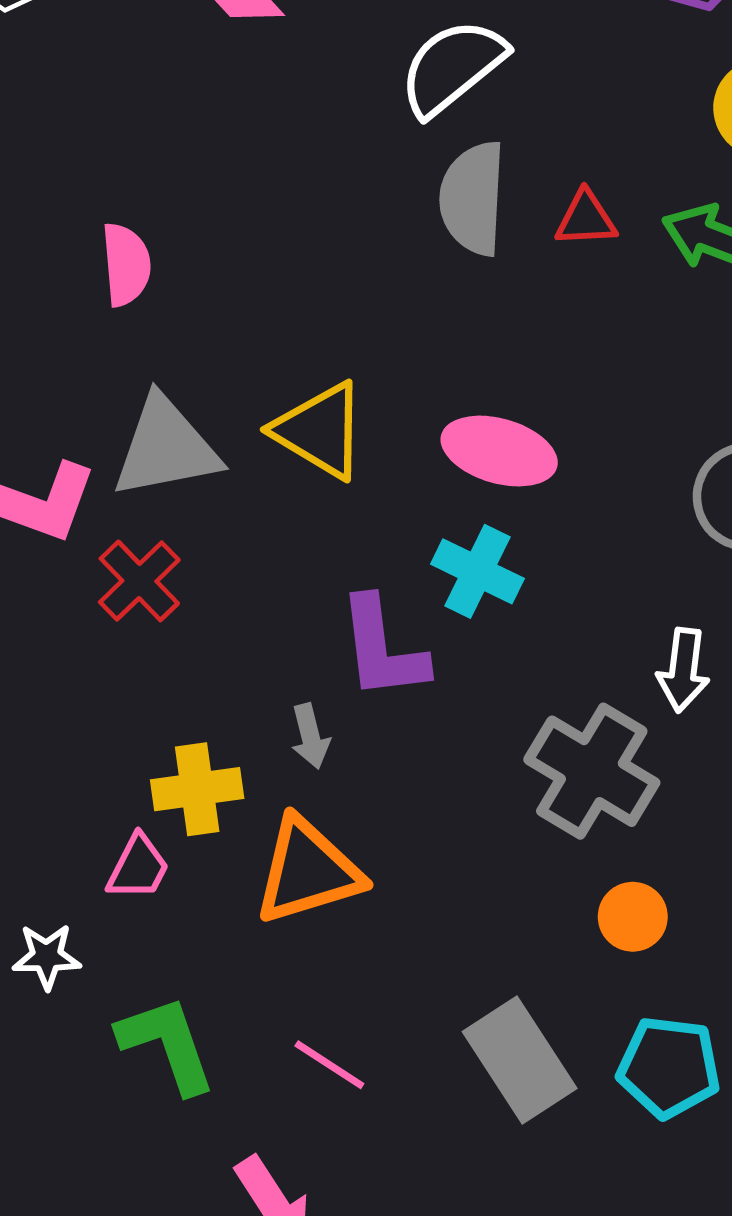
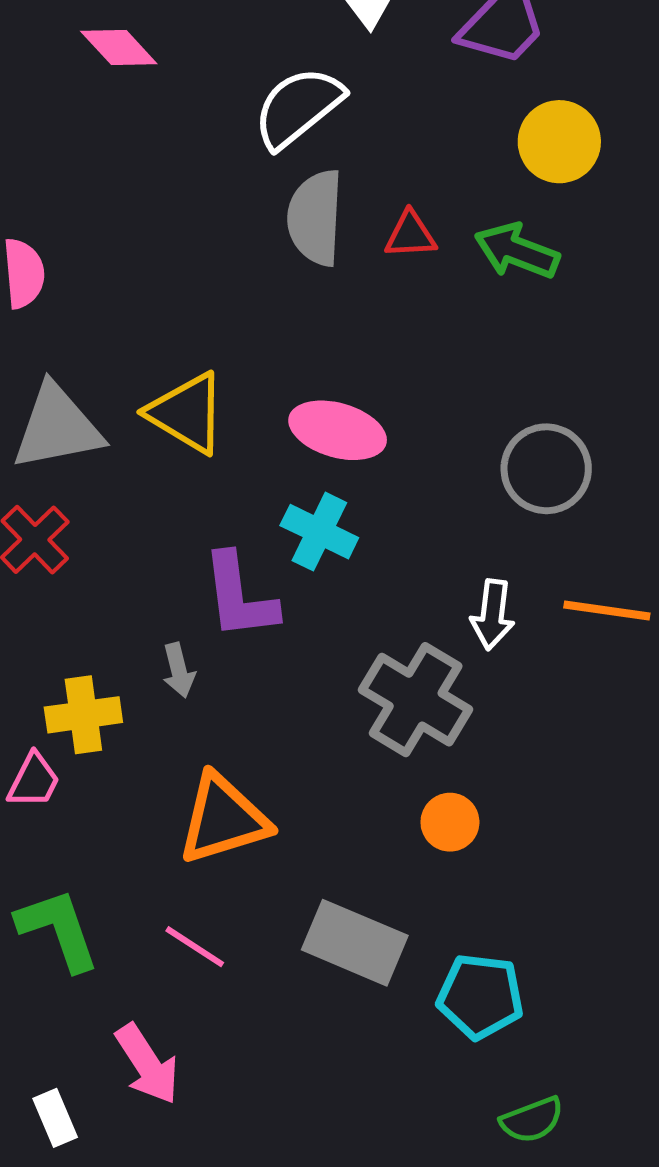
orange triangle: (308, 871) -> (223, 819), moved
gray rectangle: (520, 1060) -> (355, 943), turned -34
cyan pentagon: (669, 1067) -> (480, 996), moved

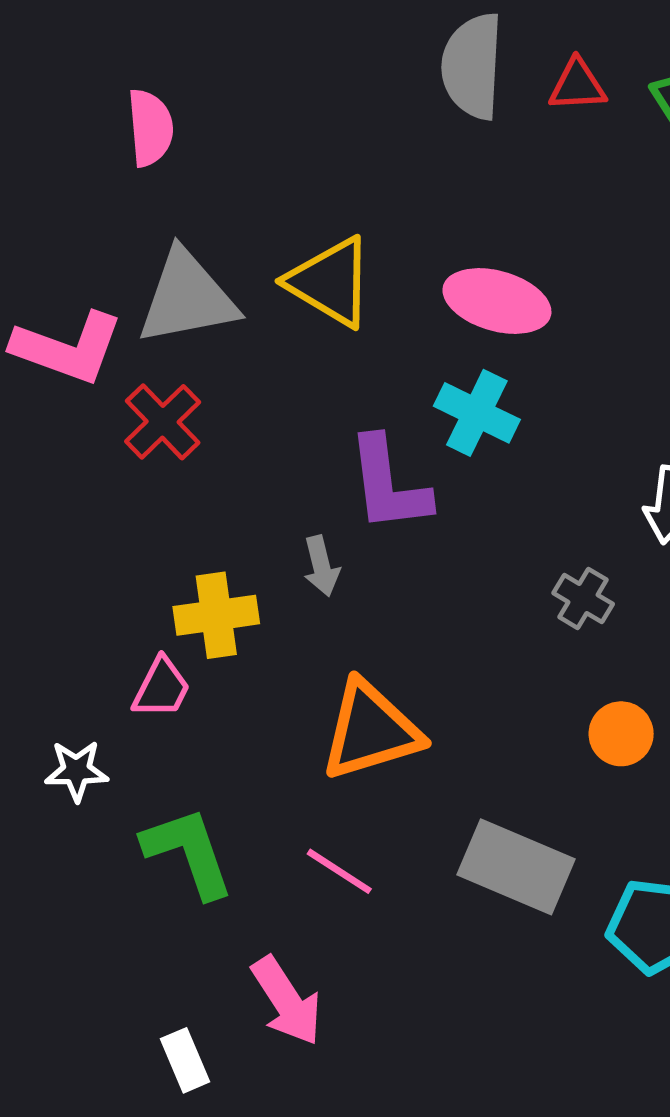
gray cross: (416, 700) -> (583, 598), size x0.5

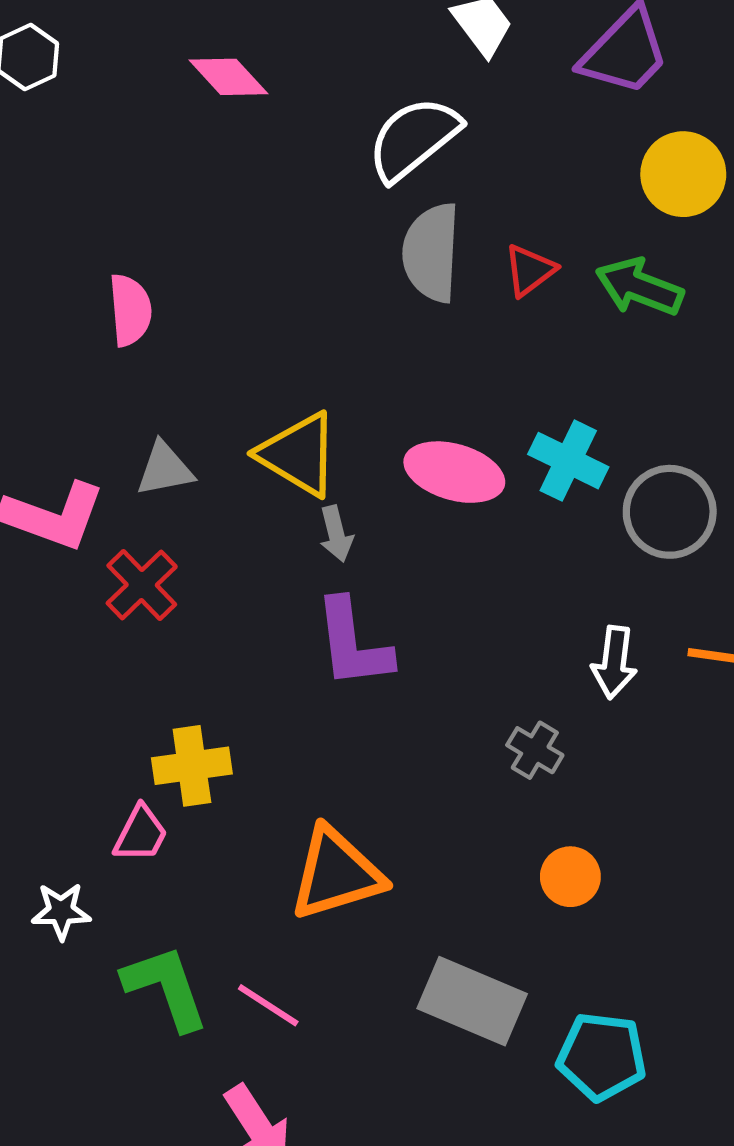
red triangle: (577, 85) -> (530, 270), turned -34
gray triangle: (187, 298) -> (165, 469), size x0.6
cyan cross: (477, 413) -> (568, 461), moved
gray arrow: (321, 566) -> (336, 534), moved
pink line: (339, 871) -> (268, 1005), moved

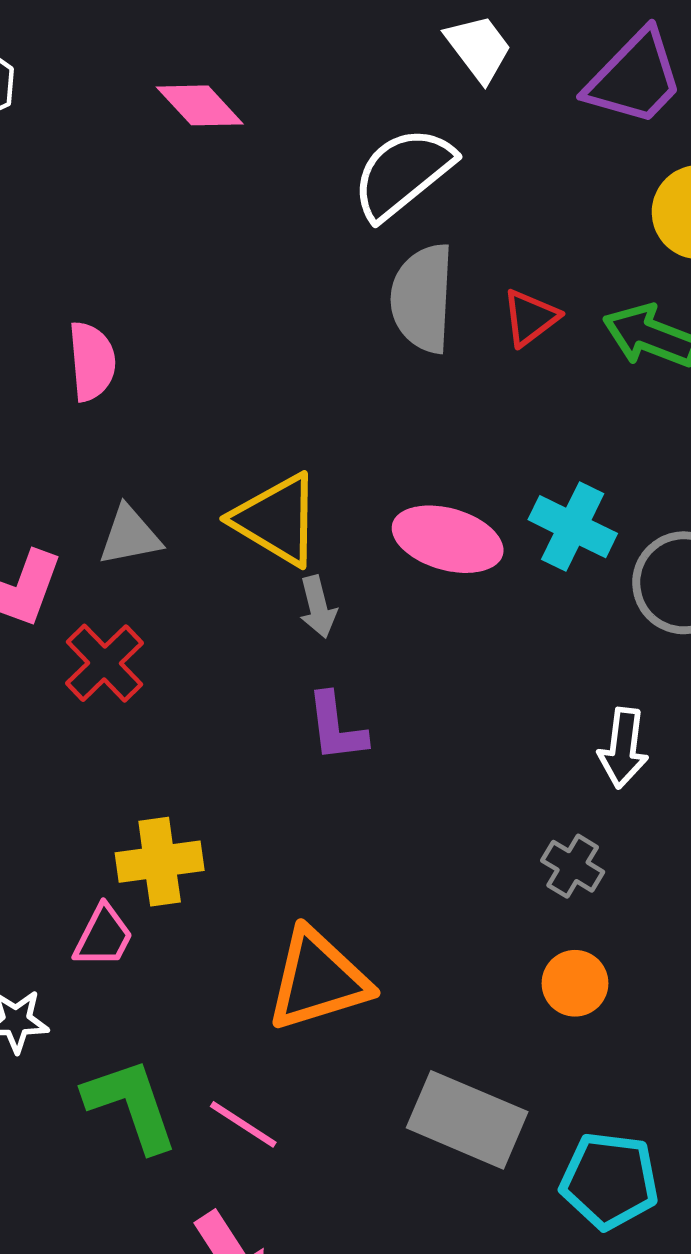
purple L-shape: (353, 644) -> (336, 727), size x0.7
gray cross: (535, 750) -> (573, 866), moved

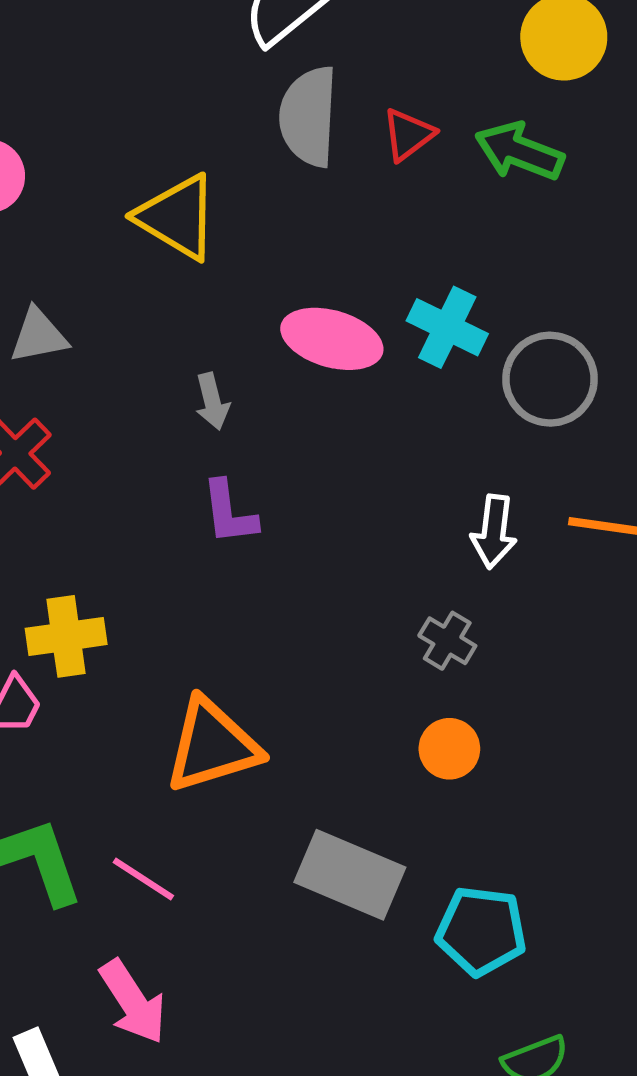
yellow triangle: (277, 520) -> (177, 217), moved

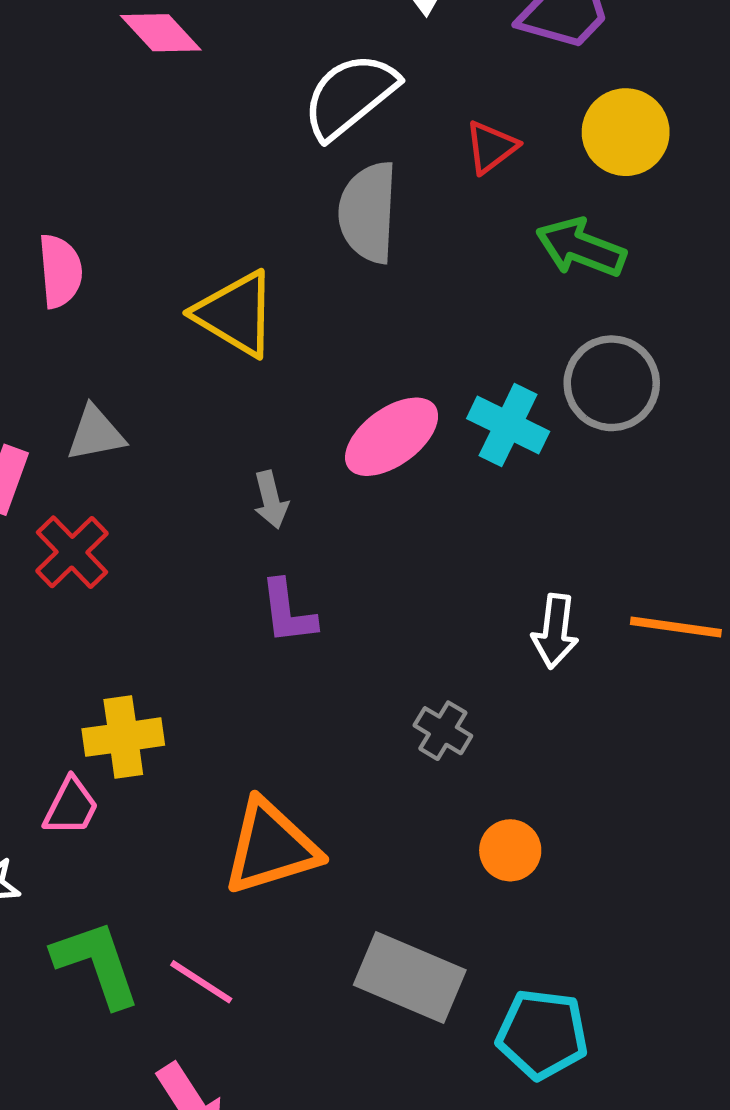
red triangle: (408, 134) -> (491, 147), moved
pink ellipse: (332, 339) -> (392, 437), turned -52
gray circle: (550, 379) -> (612, 383), moved
gray cross: (447, 641) -> (443, 731), moved

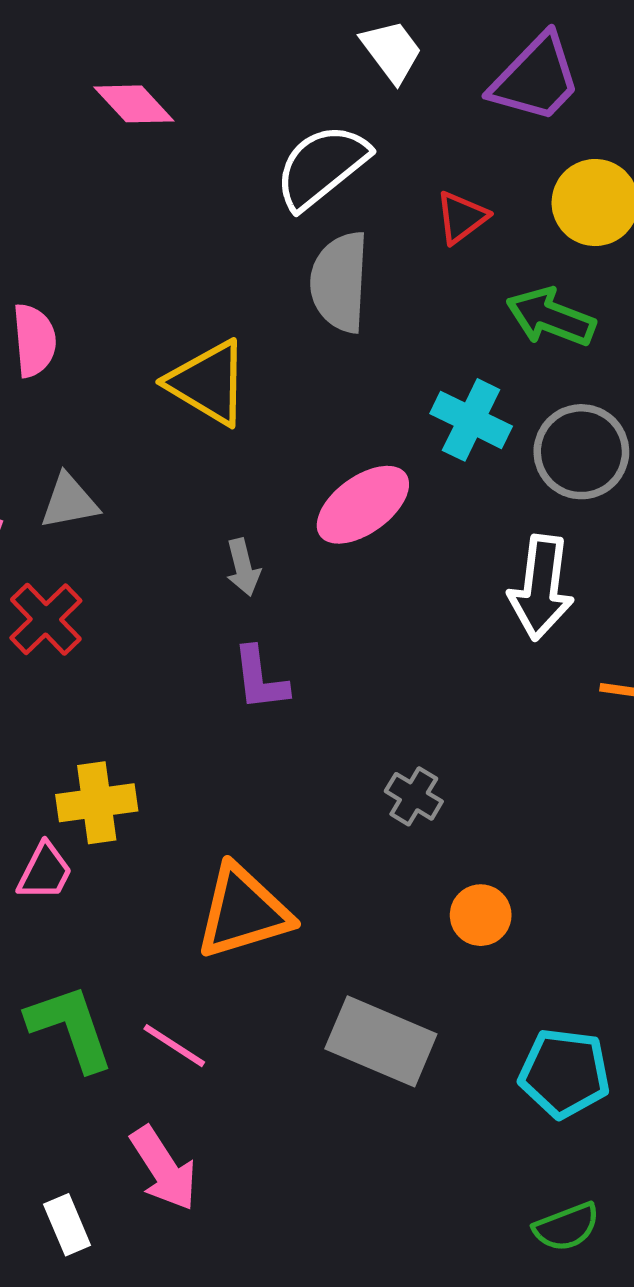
cyan cross: (508, 425) -> (471, 420), moved
white arrow: (555, 631) -> (541, 587), moved, size x1.4
cyan pentagon: (542, 1034) -> (564, 1073), moved

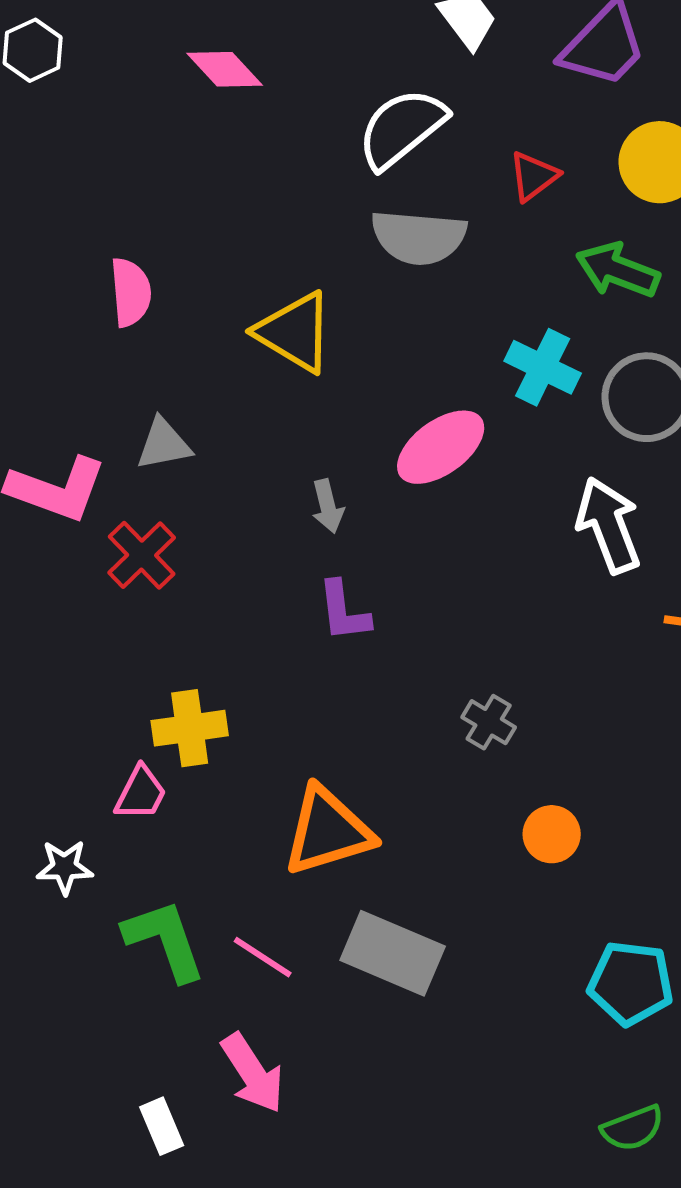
gray semicircle: (340, 282) -> (419, 237), turned -88
white arrow: (541, 587) -> (609, 525), turned 152
gray rectangle: (381, 1041) -> (393, 953), moved

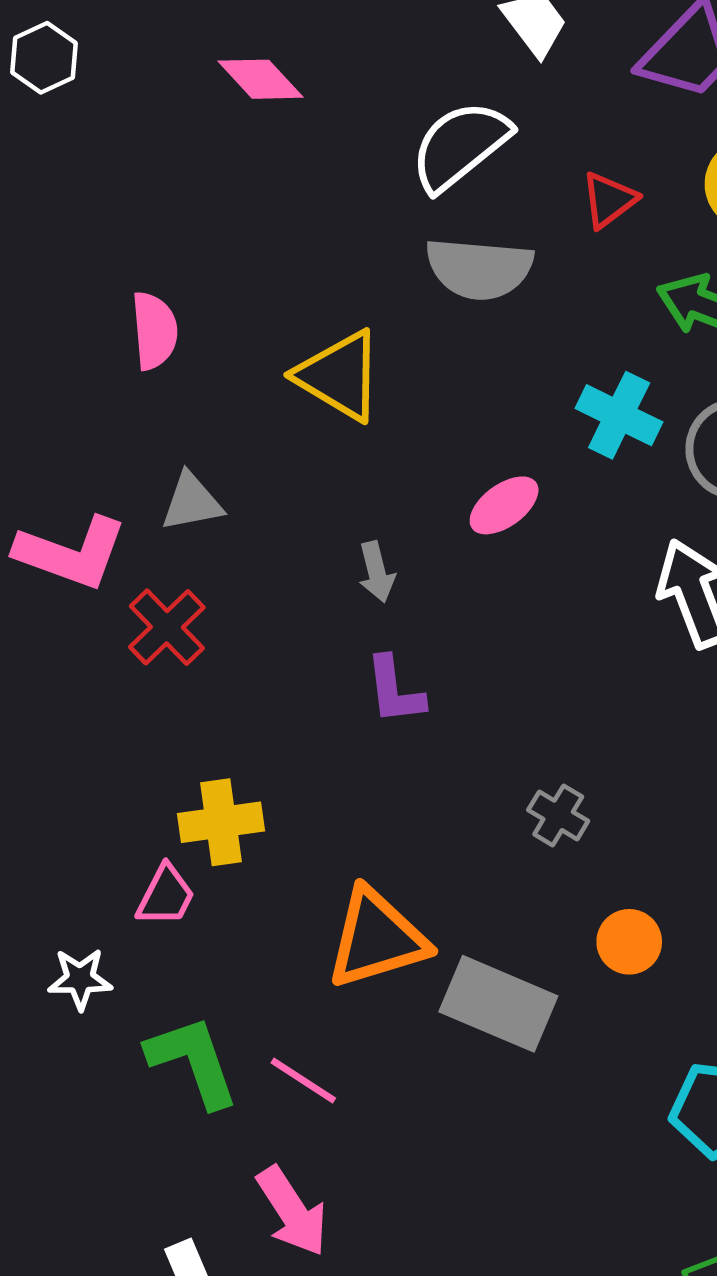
pink ellipse: (441, 447) -> (504, 505), size x0.7
gray rectangle: (393, 953) -> (498, 1004), moved

